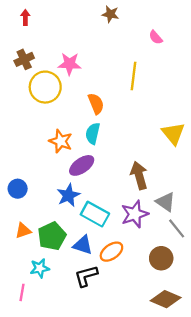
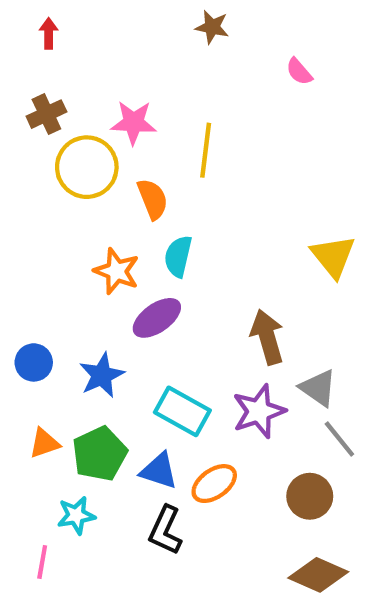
yellow line: (134, 76) -> (206, 150), moved
orange semicircle: (96, 104) -> (153, 199), moved
blue star: (68, 195) -> (102, 375), moved
black L-shape: (86, 276) -> (165, 530), turned -50

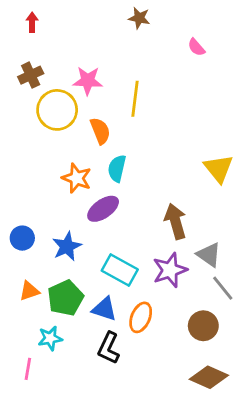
orange ellipse: (214, 484) -> (141, 317), turned -32

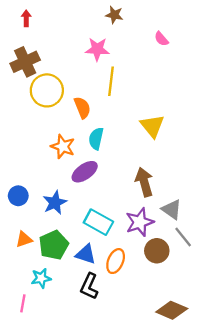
brown cross: (31, 75) -> (25, 62), size x1.4
pink star: (88, 81) -> (97, 49), moved
yellow triangle: (219, 168) -> (152, 126), moved
brown circle: (203, 326) -> (157, 251), moved

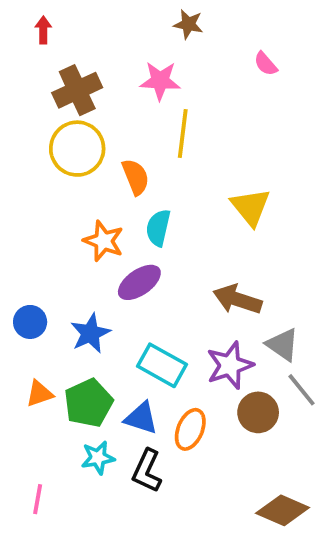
brown cross: (25, 62) -> (77, 90), moved
brown arrow: (144, 182) -> (237, 299), turned -56
cyan star: (41, 278) -> (98, 458), moved

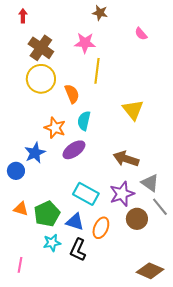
brown cross: (77, 90) -> (41, 48), turned -30
blue star: (90, 333) -> (35, 153), moved
orange triangle: (39, 394) -> (21, 209), turned 35

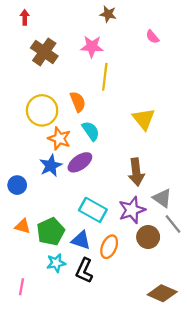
yellow circle: (41, 79) -> (42, 110), moved
cyan semicircle: (84, 121) -> (91, 131), turned 132
blue star: (35, 153) -> (51, 166), moved
brown arrow: (126, 159) -> (136, 172), turned -115

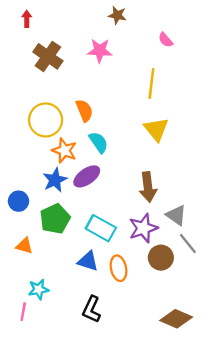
yellow line: (105, 77) -> (151, 83), moved
green pentagon: (51, 232) -> (55, 219), moved
orange ellipse: (109, 247) -> (119, 268), turned -35
cyan star: (56, 263) -> (39, 289), moved
black L-shape: (84, 271) -> (91, 309), moved

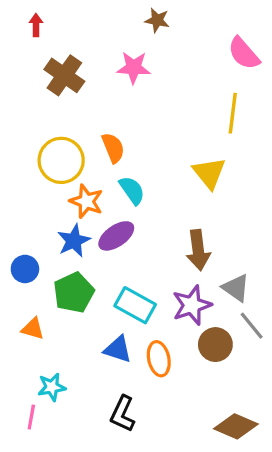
pink semicircle: (166, 40) -> (244, 53), moved, size x1.6
yellow line: (151, 83) -> (233, 113), moved

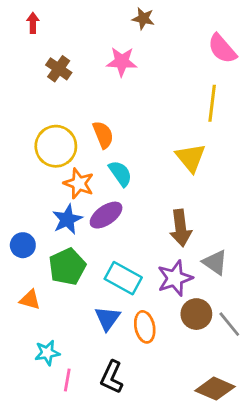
brown cross: (64, 75) -> (59, 69), size x0.7
gray line: (252, 326) -> (229, 324), moved
blue triangle: (118, 349) -> (107, 318), turned 48
pink line: (31, 417) -> (67, 380), moved

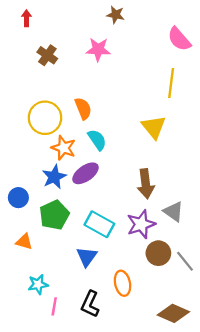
orange ellipse: (145, 327) -> (123, 283), moved

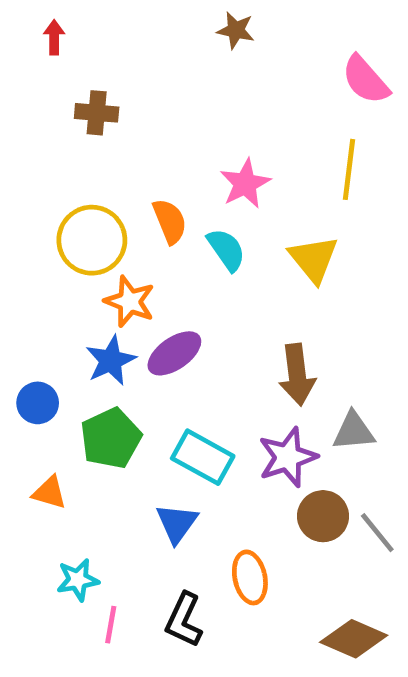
pink star: (98, 49) -> (245, 184), moved, turned -30
brown cross: (47, 55) -> (97, 113), turned -30
cyan semicircle: (97, 140) -> (226, 250), moved
gray triangle: (173, 211) -> (354, 431), turned -40

